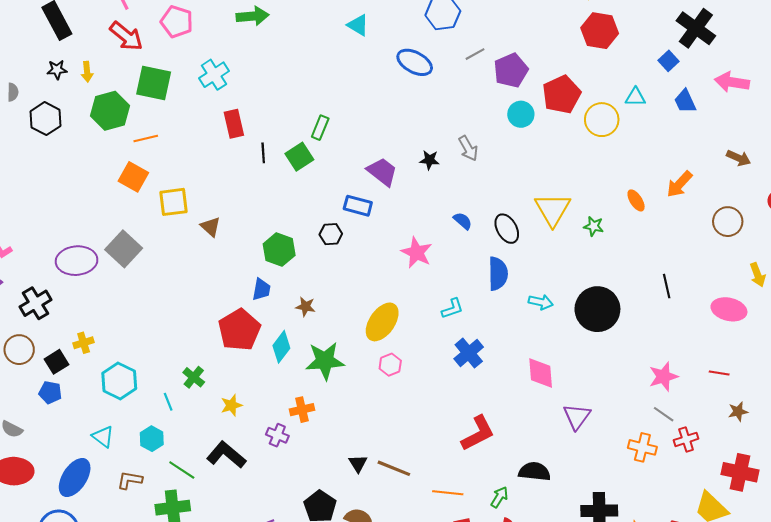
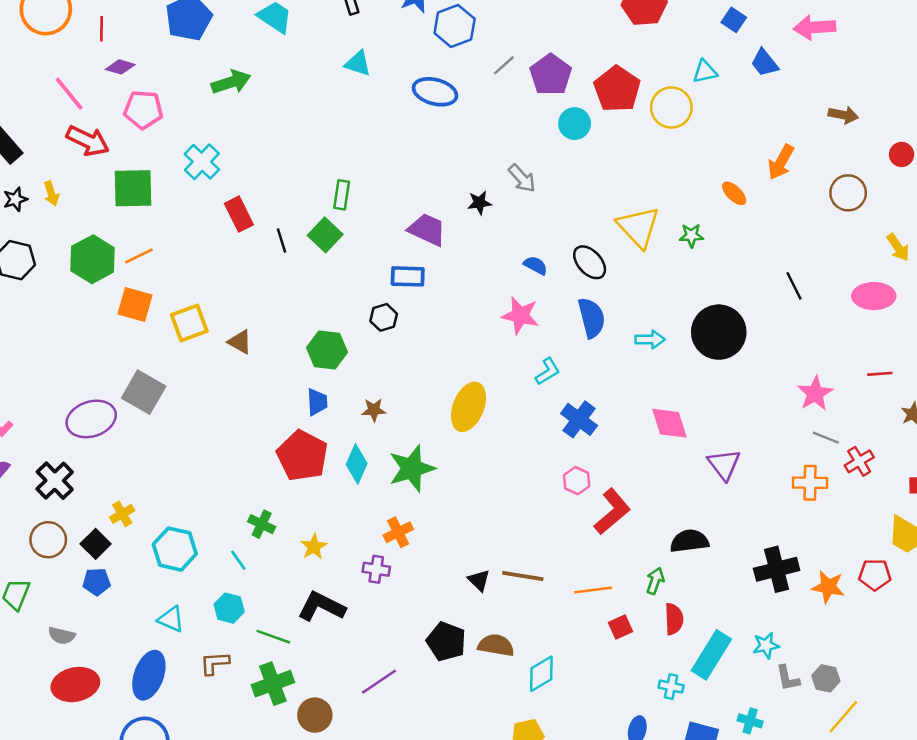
green hexagon: (110, 111) -> (93, 259), moved
pink star: (417, 253) -> (520, 315), moved
pink hexagon: (390, 365) -> (577, 481), moved

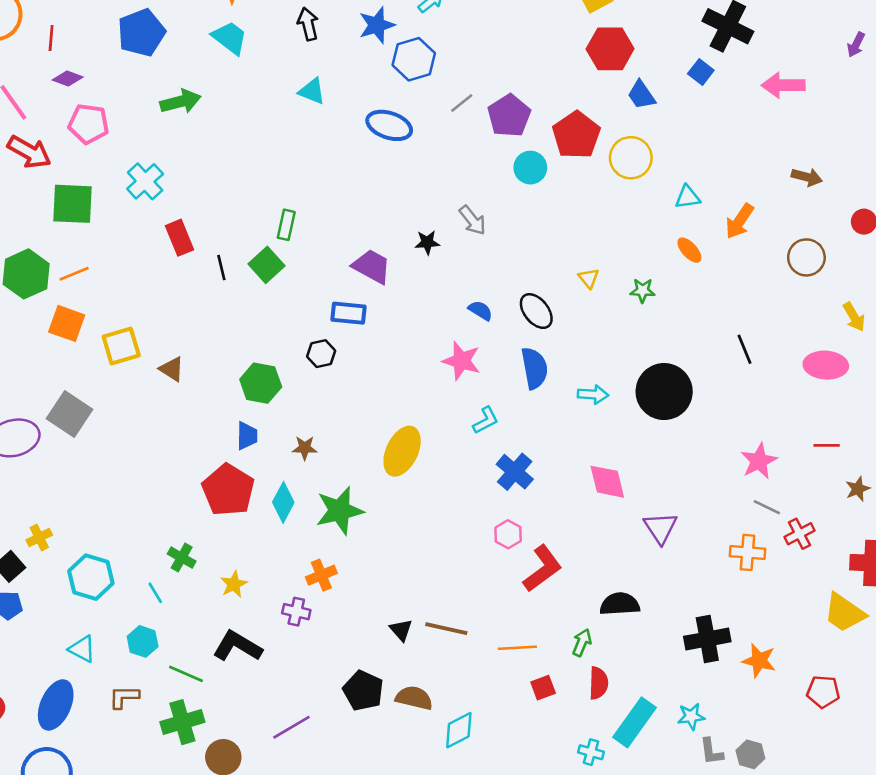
blue trapezoid: (765, 63) -> (641, 95), moved
cyan triangle: (705, 72) -> (688, 197), moved
yellow triangle: (638, 227) -> (589, 278), size x0.5
red pentagon: (875, 575) -> (823, 692), moved

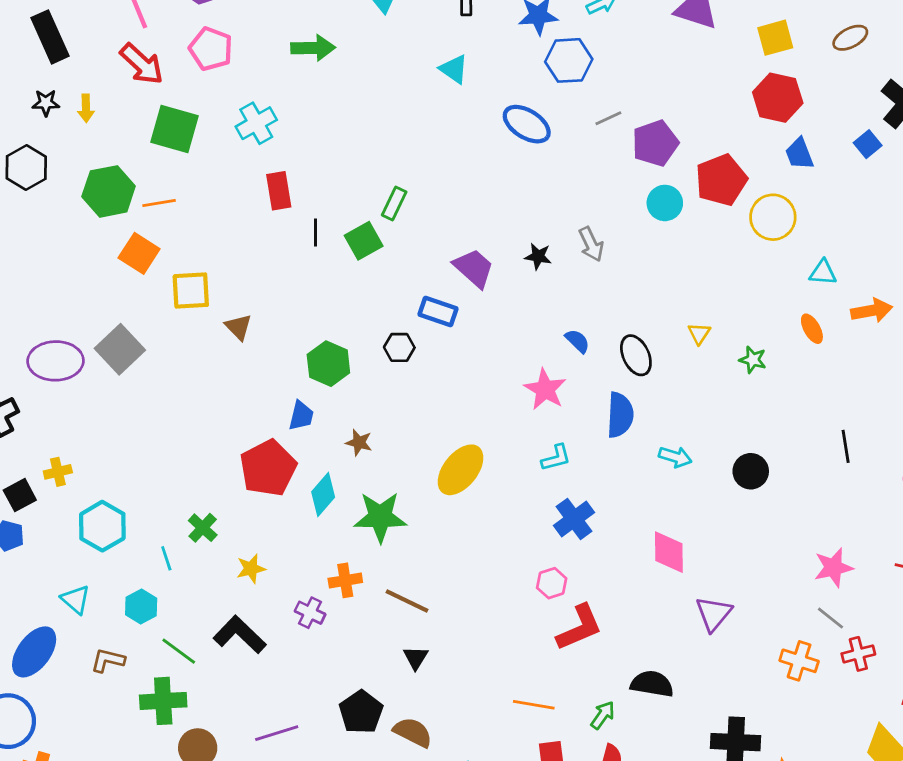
orange arrow: (740, 221) -> (872, 311), turned -147
black circle: (664, 392) -> (751, 471), size x0.6
brown line: (446, 629) -> (407, 601), moved

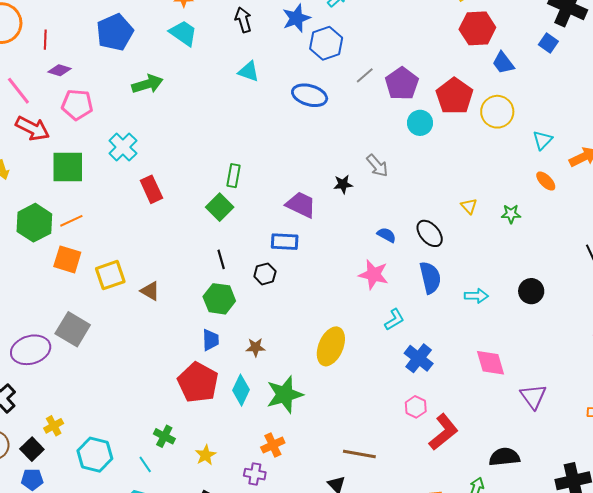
black line: (315, 233) -> (221, 259), moved
cyan triangle: (823, 272) -> (542, 140), turned -35
brown line: (407, 601) -> (359, 454), moved

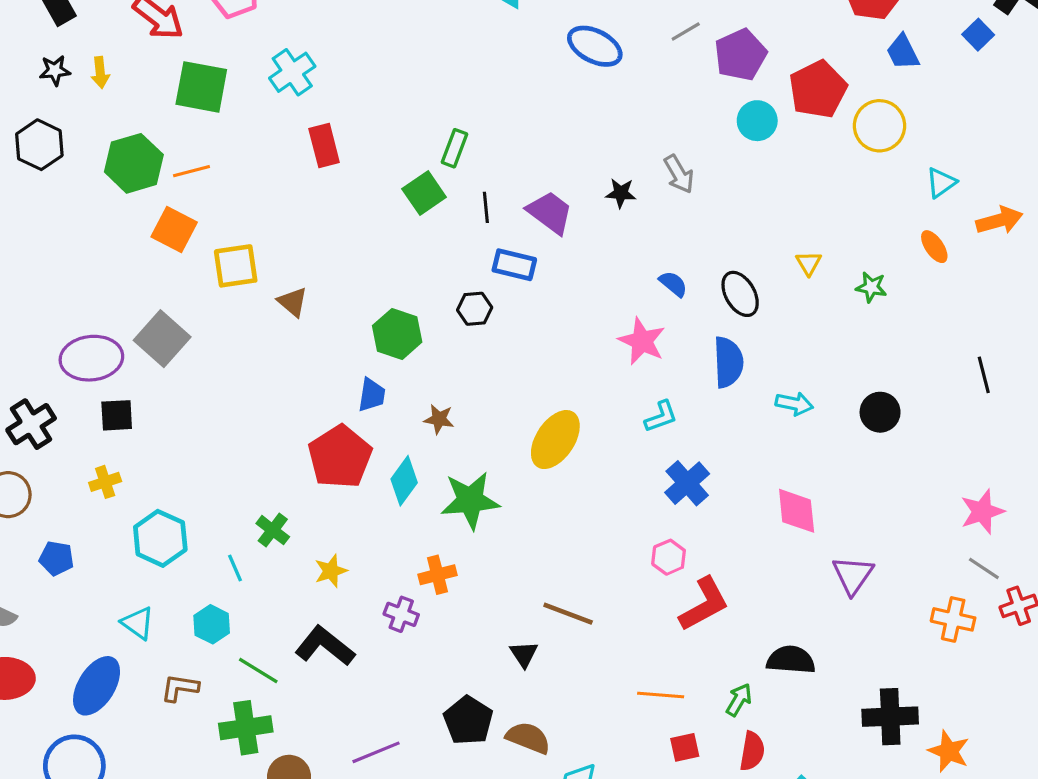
black line: (221, 259) -> (486, 207), moved
black square: (32, 449) -> (117, 415), moved, turned 30

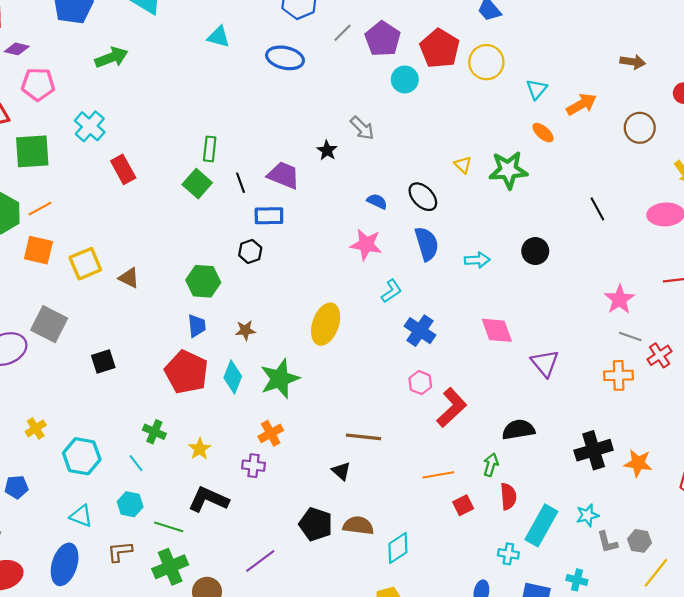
black star: (621, 193) -> (327, 150), turned -30
green star: (871, 287) -> (508, 170), size x1.8
black square: (117, 415) -> (103, 361), moved

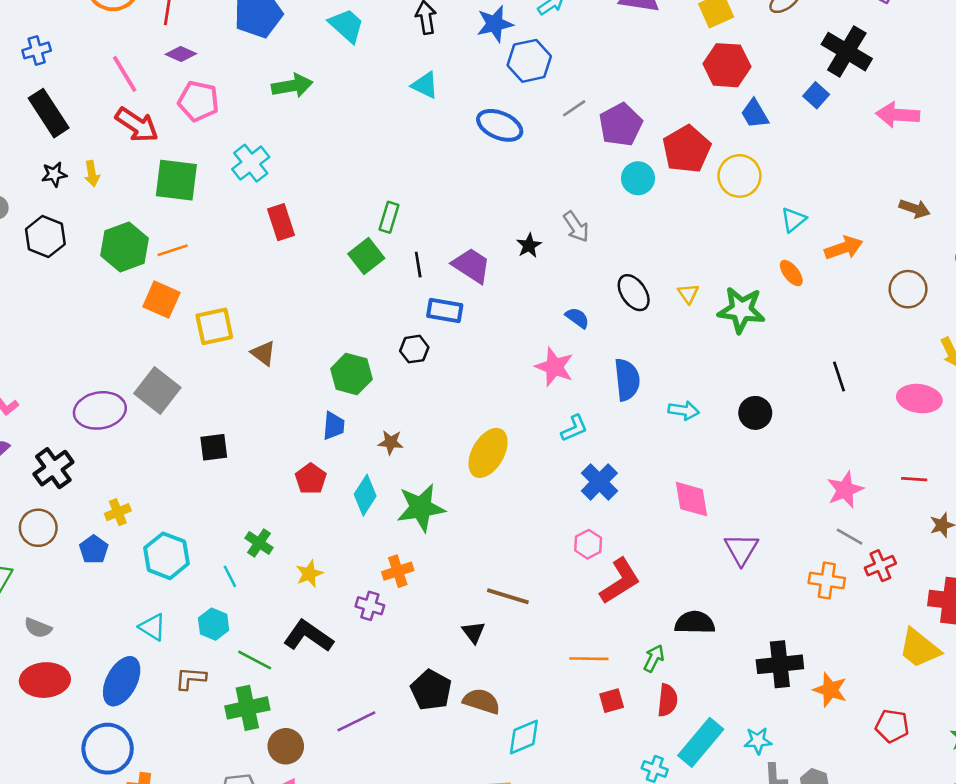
black ellipse: (423, 197) -> (634, 293), moved
red pentagon: (186, 372) -> (311, 479), size x0.6
blue pentagon: (17, 487) -> (94, 549), moved, turned 30

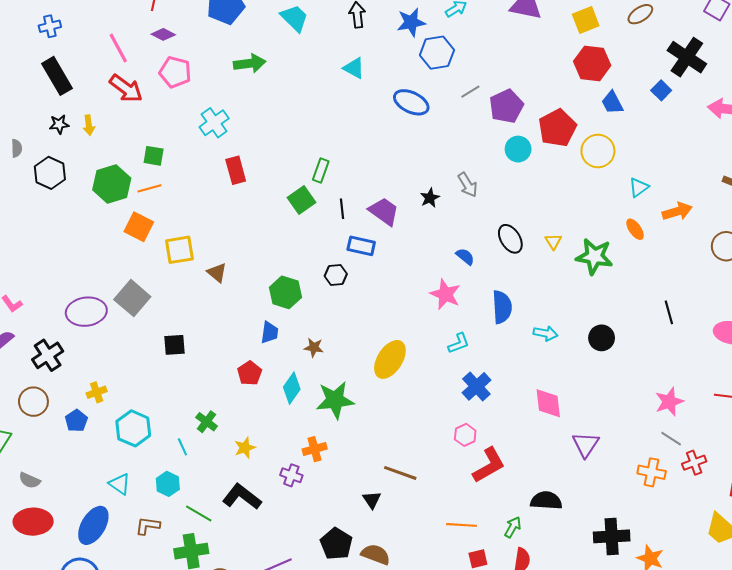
green square: (176, 180) -> (154, 156), moved, size x0.6

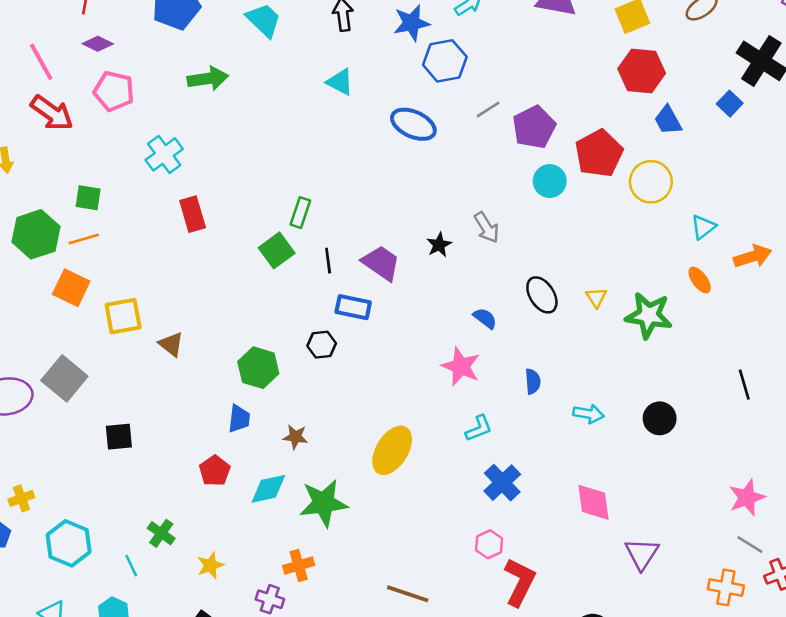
blue semicircle: (502, 307) -> (533, 381), size x0.6
cyan diamond: (292, 388) -> (268, 489), turned 44
red L-shape: (489, 465) -> (520, 582), turned -33

